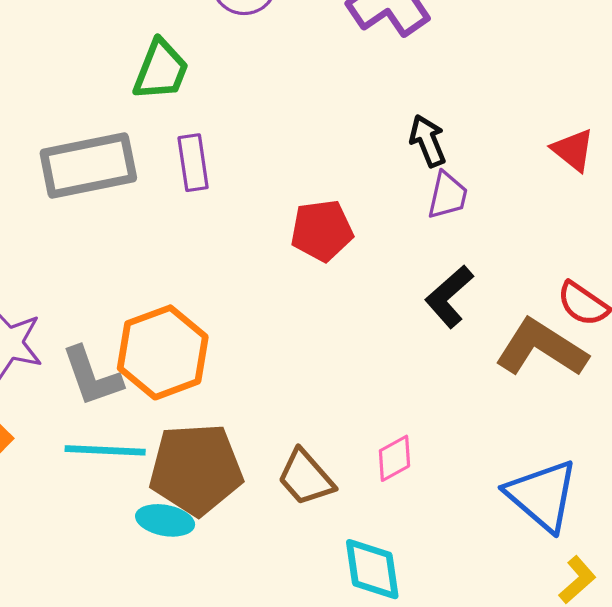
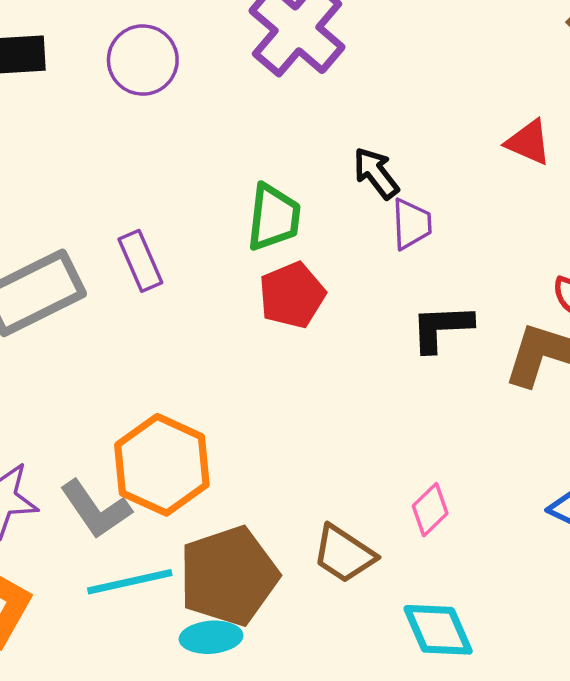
green trapezoid: (161, 70) -> (274, 217), moved
black L-shape: (449, 297) -> (441, 328), turned 54

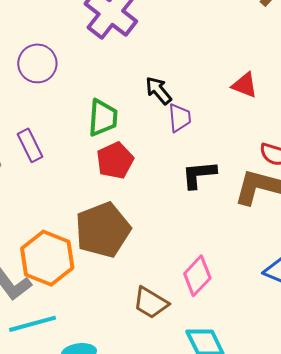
purple circle: (143, 60) -> (37, 63), moved
red triangle: (528, 142) -> (245, 85), moved
pink diamond: (430, 510) -> (197, 276), size x1.4
brown pentagon: (229, 576) -> (103, 230), moved

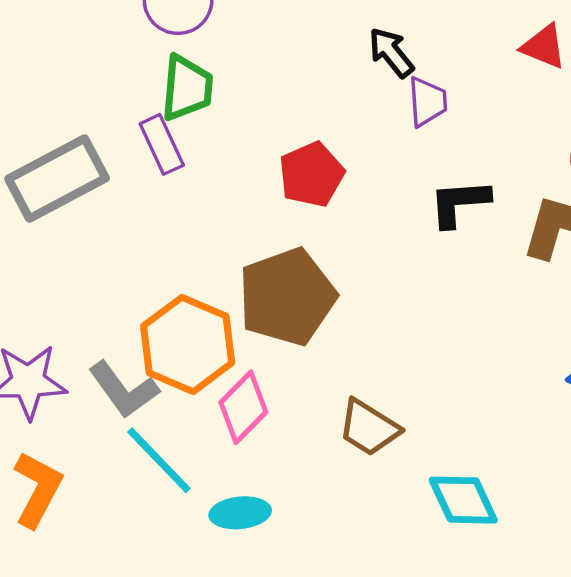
green trapezoid: (103, 118) -> (187, 88), moved
pink diamond: (197, 276) -> (243, 407), moved
cyan line: (32, 324) -> (159, 460), turned 60

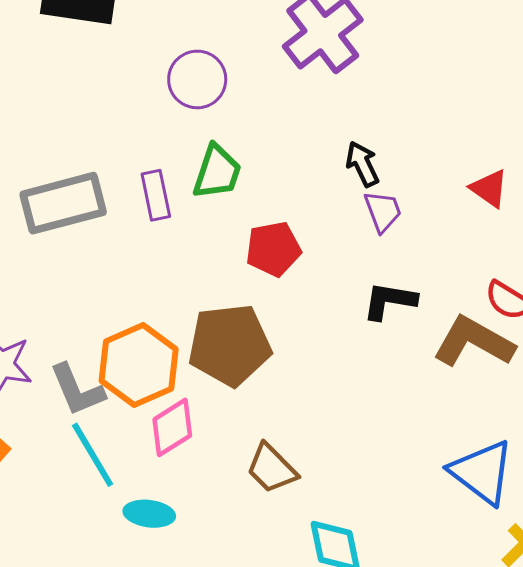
green trapezoid: (187, 88) -> (217, 172), moved
purple trapezoid: (427, 102) -> (383, 211), turned -30

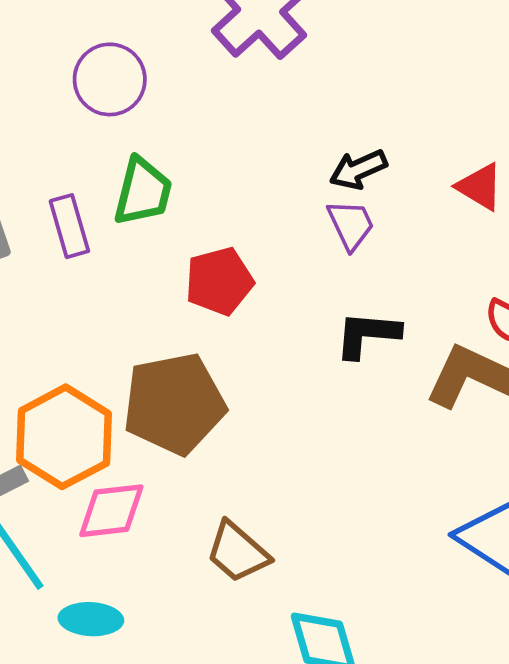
black arrow: (362, 164) -> (358, 170), moved, turned -84
pink diamond: (172, 427) -> (111, 511), turned 30

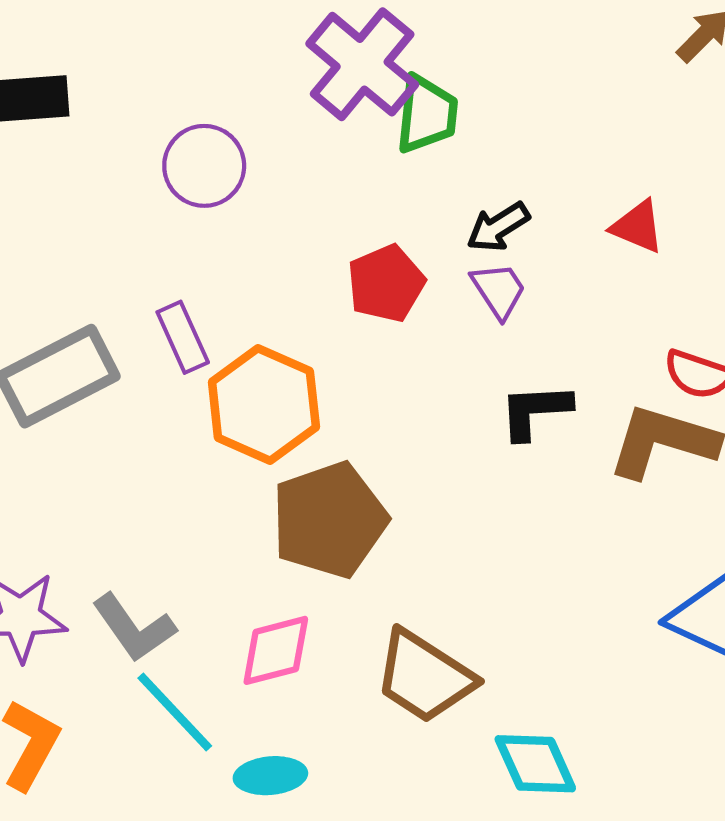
green trapezoid: (143, 192) -> (427, 114), moved
red pentagon: (219, 281) -> (386, 283), moved
orange hexagon: (64, 437) -> (264, 404), moved
brown trapezoid: (238, 552) -> (424, 676), size x1.4

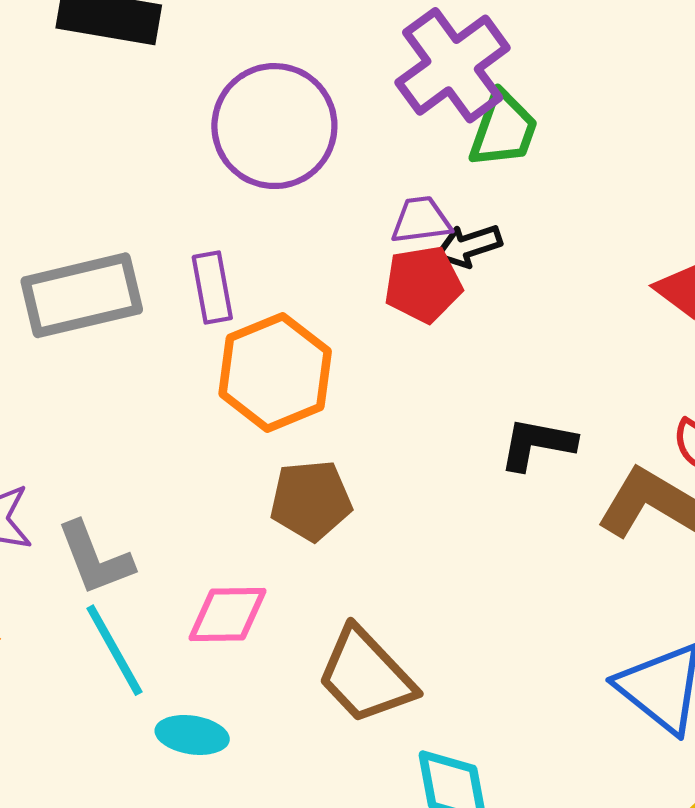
purple circle: (204, 166) -> (274, 126), size x1.5
black arrow: (498, 227) -> (468, 246), moved
purple trapezoid: (499, 290) -> (421, 220), moved, turned -78
brown pentagon: (329, 520) -> (311, 500), size x0.7

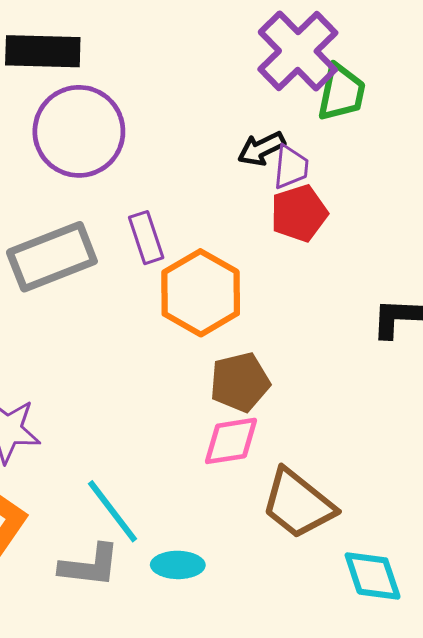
purple circle: (274, 126) -> (79, 131), moved
purple trapezoid: (421, 220) -> (291, 167), turned 111
black arrow: (468, 246) -> (261, 149), moved
gray L-shape: (95, 558) -> (90, 566), moved, turned -54
pink diamond: (228, 614) -> (231, 441), moved

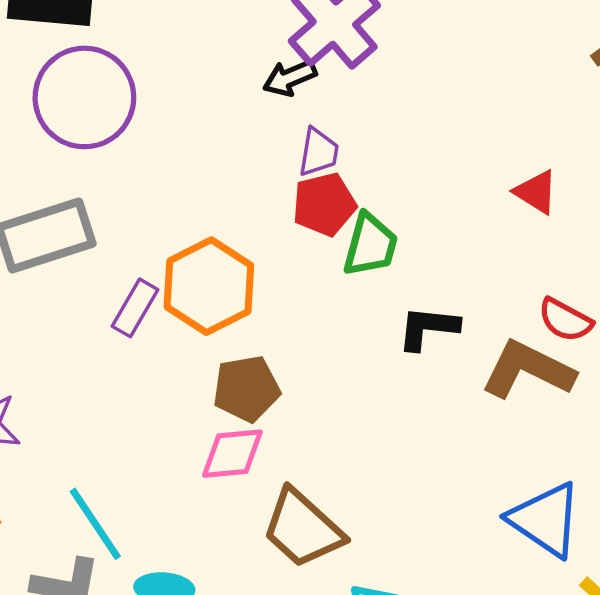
green trapezoid: (341, 92) -> (370, 245), moved
black arrow: (261, 149) -> (290, 78), moved
purple rectangle: (146, 238) -> (135, 308), moved, turned 45

